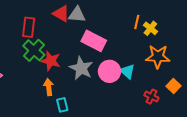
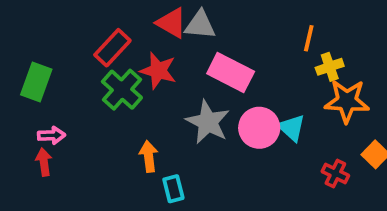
red rectangle: (29, 27) -> (112, 48), turned 36
yellow cross: (150, 28) -> (330, 67), moved, turned 32
red star: (51, 61) -> (158, 71), moved

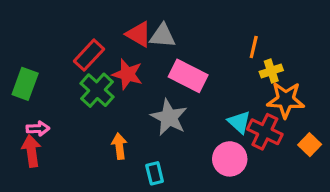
pink circle: (259, 128) -> (230, 159), moved
red arrow: (44, 162) -> (31, 151), size x1.4
red cross: (335, 173) -> (265, 132), moved, size x1.5
cyan rectangle: (173, 189) -> (155, 173), moved

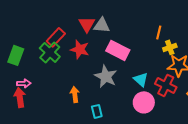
red triangle: (139, 34) -> (87, 24), turned 30
green cross: (97, 90) -> (50, 52), moved
cyan triangle: (239, 122) -> (141, 79), moved

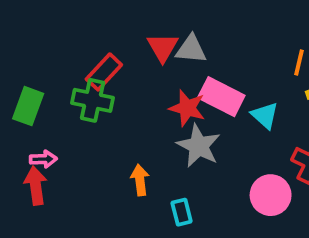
red star: (80, 49) -> (187, 108), moved
green cross: (50, 52) -> (93, 100), turned -30
cyan triangle: (141, 79) -> (265, 116), moved

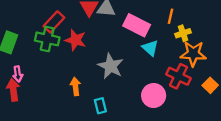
pink rectangle: (221, 97) -> (137, 25), moved
red star: (187, 108) -> (75, 40), moved
pink arrow: (43, 159) -> (18, 74), turned 84

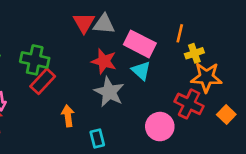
red rectangle: (54, 22) -> (43, 81), moved
red star: (75, 40) -> (104, 61), moved
cyan triangle: (150, 48) -> (141, 71), moved

